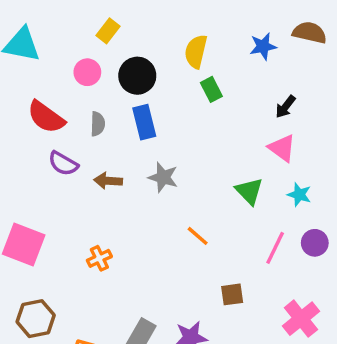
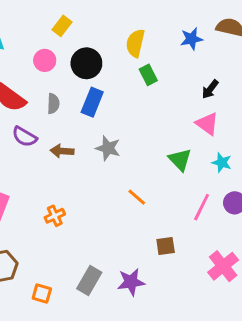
blue rectangle: (144, 122) -> (92, 102), turned 36

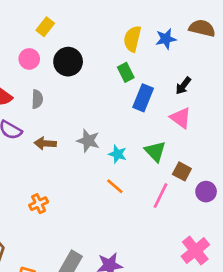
yellow semicircle: (135, 43) -> (132, 39), moved
blue rectangle: (92, 102) -> (143, 98), moved
cyan star: (222, 163) -> (118, 154), moved
pink line: (202, 207) -> (160, 196), moved
brown square: (166, 246) -> (182, 171), moved, turned 36

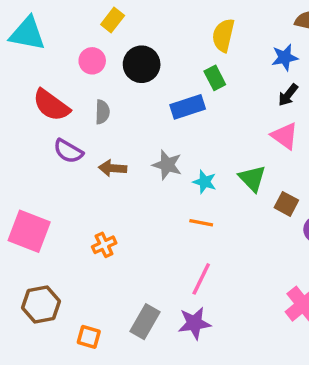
blue star: (166, 39) -> (285, 57), moved
blue rectangle: (143, 98) -> (188, 107), moved, turned 50
orange line: (115, 186) -> (201, 223), turned -30
pink line: (160, 196) -> (201, 279), moved

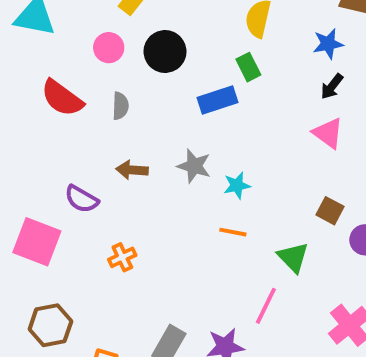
purple semicircle: (68, 151) -> (82, 199), moved
green triangle: (252, 178) -> (293, 257), moved
cyan star: (205, 182) -> (237, 185), turned -30
pink line: (201, 279) -> (266, 306), moved

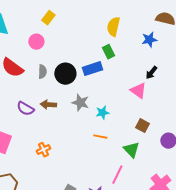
black circle: (165, 52) -> (65, 74), moved
black arrow: (332, 86) -> (151, 73), moved
pink triangle: (328, 133) -> (138, 91), moved
purple semicircle: (82, 199) -> (25, 109), moved
brown square: (330, 211) -> (142, 126), moved

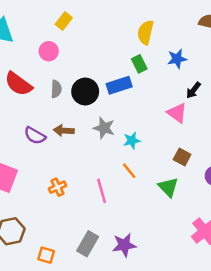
blue star: (149, 40) -> (177, 59), moved
orange line: (100, 137) -> (129, 171), turned 40
pink line: (117, 175) -> (102, 191), moved, turned -42

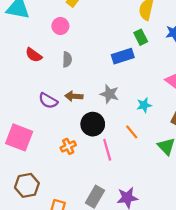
red semicircle: (18, 84) -> (34, 55), size x0.7
black circle: (85, 91) -> (93, 124), moved
cyan star: (132, 141) -> (144, 105), moved

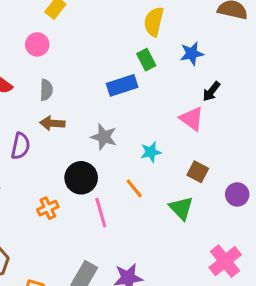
brown arrow: (74, 96) -> (52, 123), moved
purple semicircle: (48, 101) -> (21, 146), turned -108

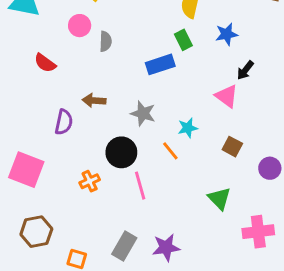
gray semicircle: (46, 90) -> (106, 41), moved
orange line: (134, 188) -> (170, 151), moved
green triangle: (181, 208) -> (219, 198), moved
pink cross: (225, 261) -> (258, 232), turned 32

